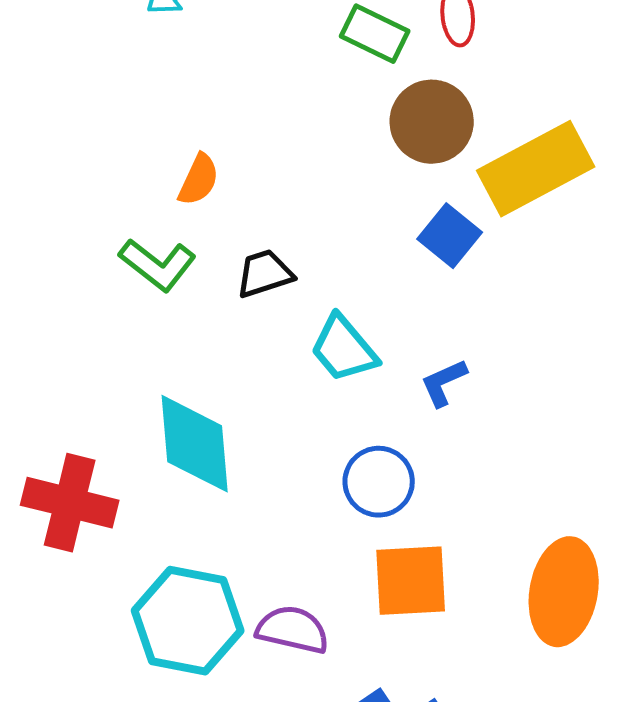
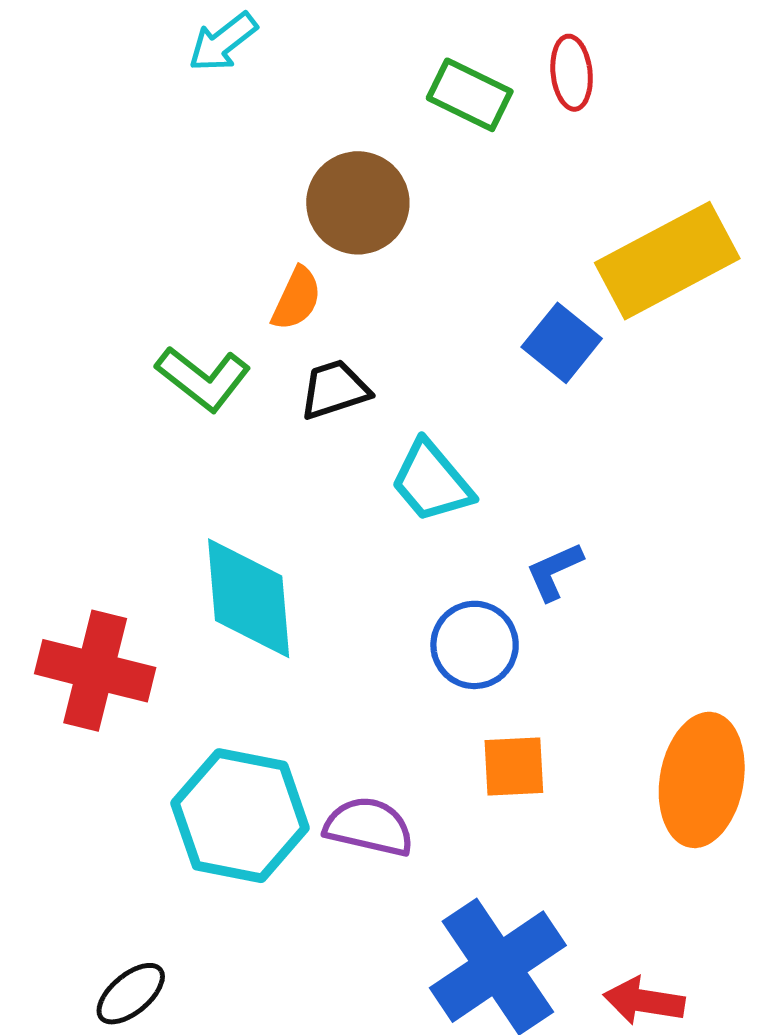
brown circle: (432, 122) -> (358, 203), moved
orange semicircle: (199, 180) -> (296, 299), moved
blue L-shape: (444, 383) -> (554, 571), moved
orange square: (411, 581) -> (514, 766), size x0.7

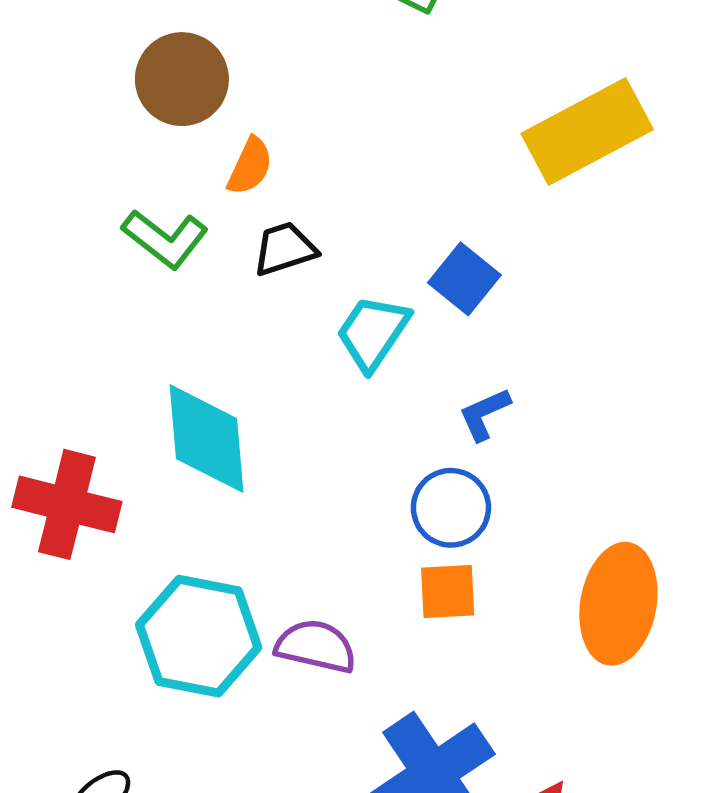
brown circle: (358, 203) -> (182, 79), moved
blue square: (562, 343) -> (464, 279), moved
cyan trapezoid: (432, 482) -> (373, 333), turned 74
blue circle: (475, 645) -> (451, 508), moved

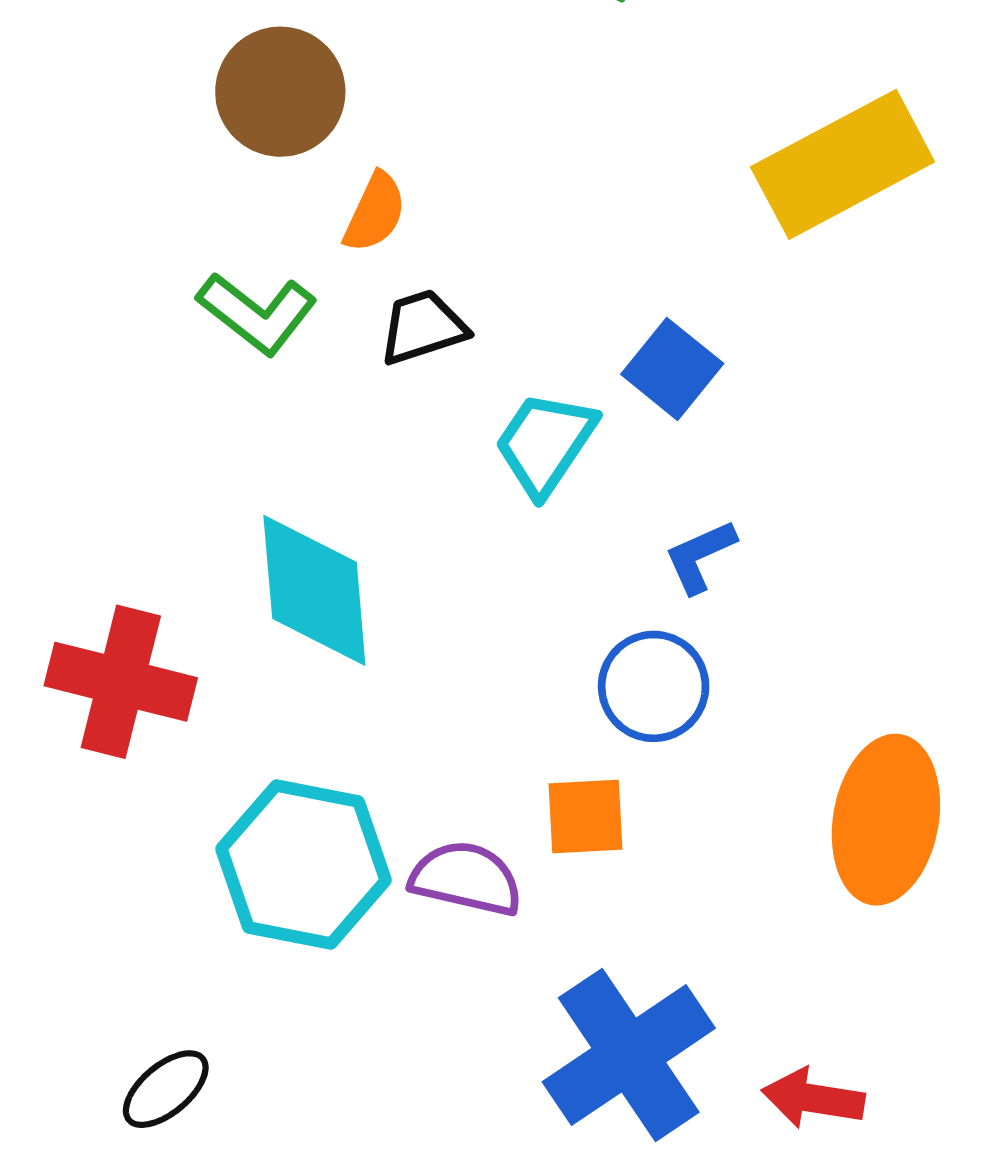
orange square: (448, 592) -> (585, 816), moved

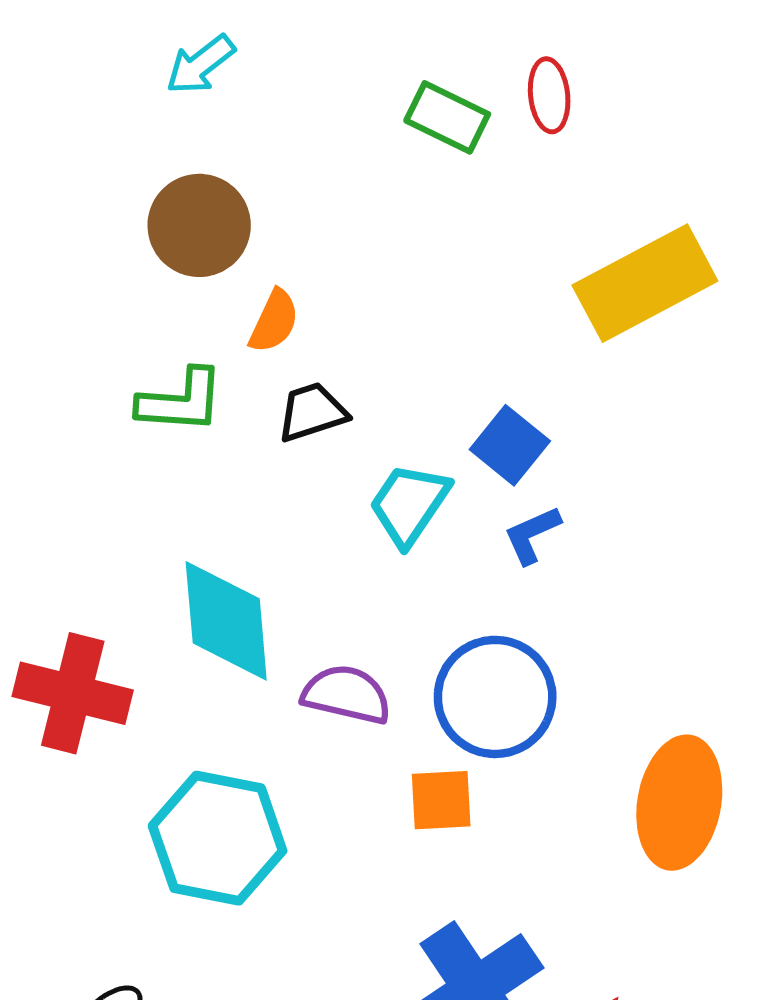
green L-shape: (257, 313) -> (181, 401), turned -34
blue L-shape: (700, 556) -> (532, 535), moved
blue circle: (654, 686) -> (495, 697), size x1.4
purple semicircle: (466, 878) -> (347, 694), moved

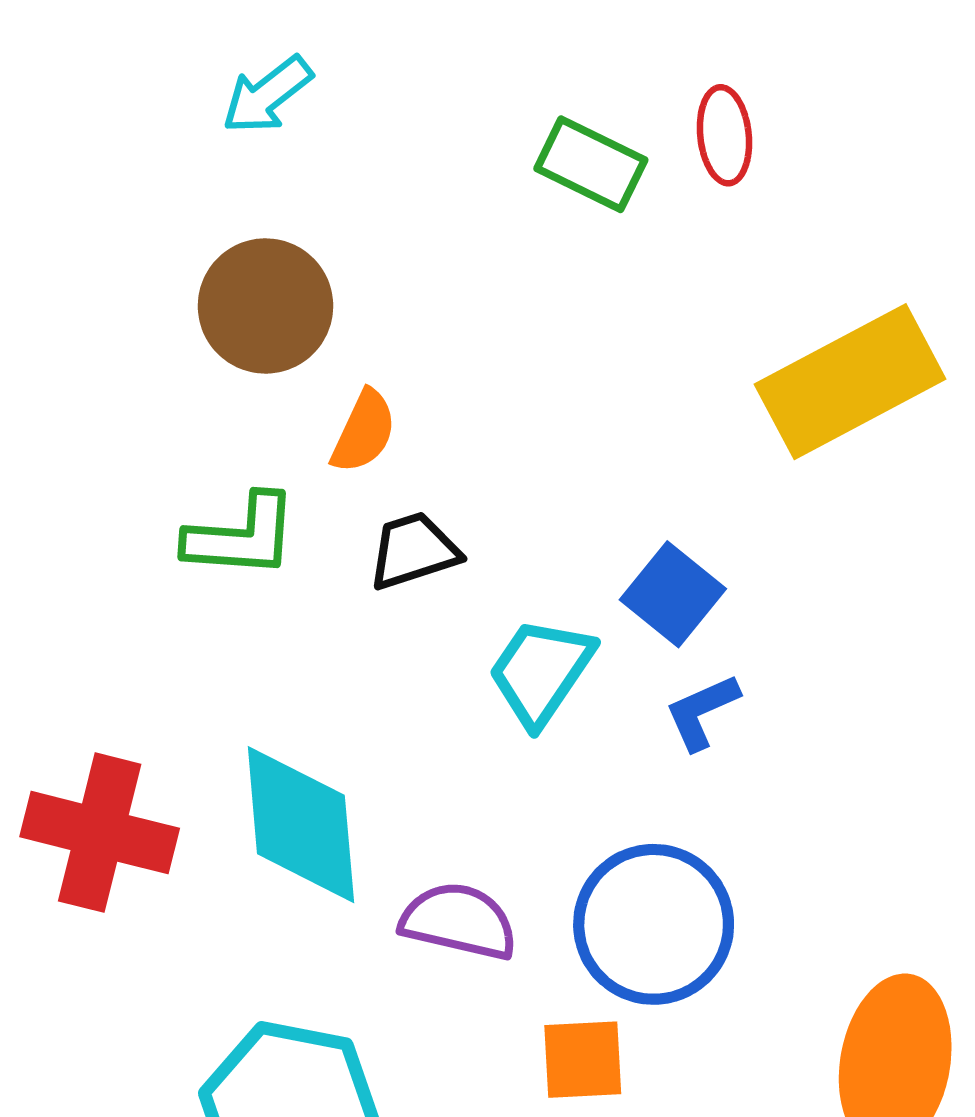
red cross: (73, 693) -> (100, 833), moved

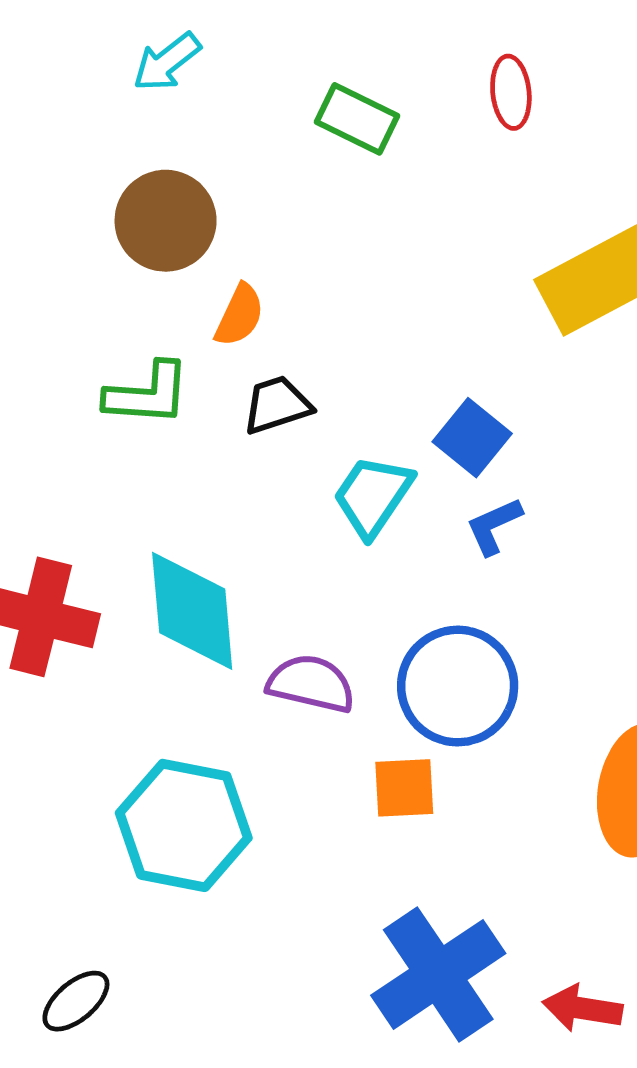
green rectangle: (591, 164) -> (357, 119), moved

